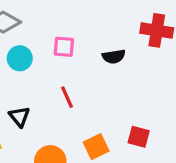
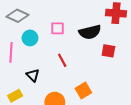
black semicircle: (114, 57) -> (90, 32), size x1.5
red square: (139, 137) -> (108, 51), moved

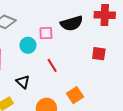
black semicircle: (90, 32) -> (72, 23), moved
cyan circle: (30, 38) -> (28, 45), moved

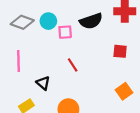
cyan circle: (28, 45) -> (48, 21), moved
orange square: (75, 95) -> (124, 91), moved

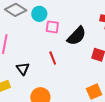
black semicircle: (91, 21) -> (77, 36), moved, turned -40

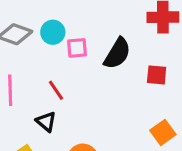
red line: (53, 58) -> (56, 90), moved

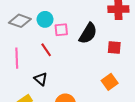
red line: (56, 90) -> (46, 50), moved
orange square: (163, 132) -> (110, 82), moved

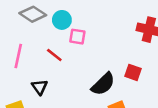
black semicircle: (88, 33) -> (103, 84), moved
red line: (46, 50) -> (54, 55), turned -32

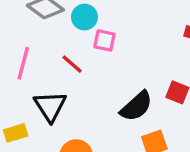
black triangle: (40, 87) -> (50, 106), size x1.5

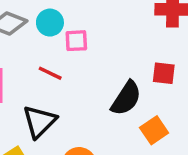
black triangle: (50, 106) -> (40, 122), turned 33

